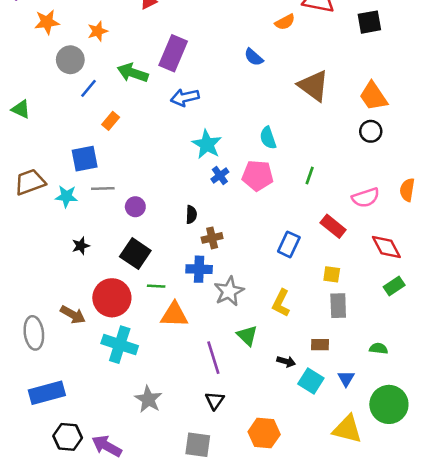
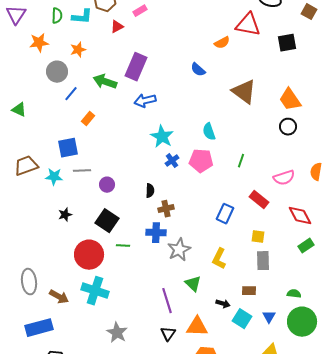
brown arrow: (73, 315) -> (59, 297), moved
orange triangle: (174, 315) -> (197, 327), moved
green circle: (389, 404) -> (302, 322), moved

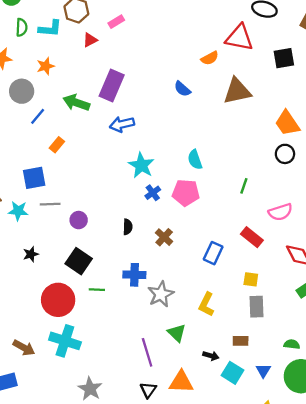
brown triangle: (244, 92) -> (237, 91), moved, turned -48
green line: (241, 161) -> (244, 186), moved
brown cross: (166, 209) -> (164, 237), moved, turned -35

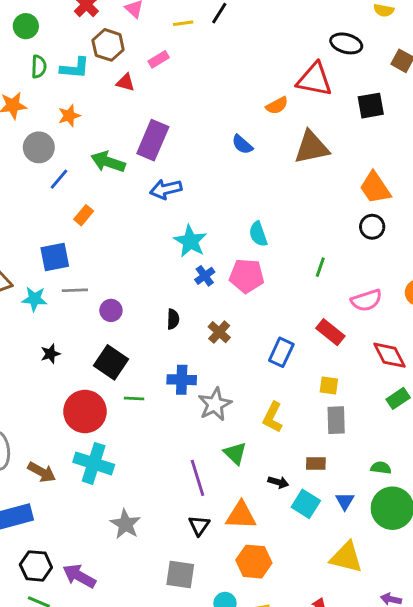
red triangle: (90, 40) -> (125, 82), turned 42

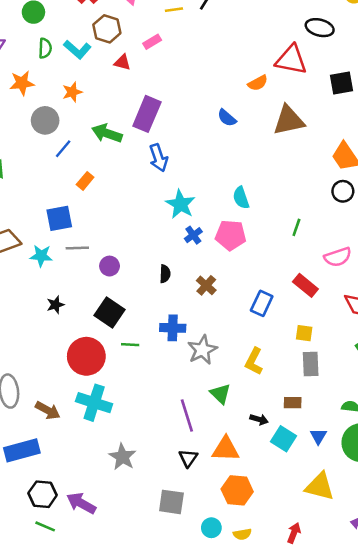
cyan L-shape: (75, 68) -> (77, 49), turned 36
blue arrow: (166, 189) -> (159, 158), turned -96

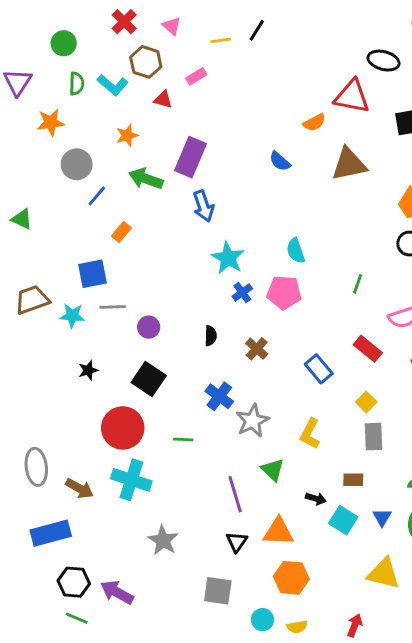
orange star: (72, 92) -> (127, 135), moved
blue rectangle: (262, 303) -> (319, 369), turned -65
blue cross: (173, 328) -> (219, 396), turned 35
yellow square: (304, 333) -> (366, 402), turned 36
green line: (130, 345) -> (183, 439), moved

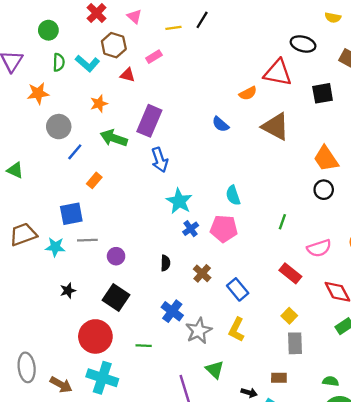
brown triangle: (349, 164) -> (275, 127), turned 40
blue rectangle: (319, 369) -> (238, 289), moved
yellow L-shape: (310, 434) -> (236, 330), moved

